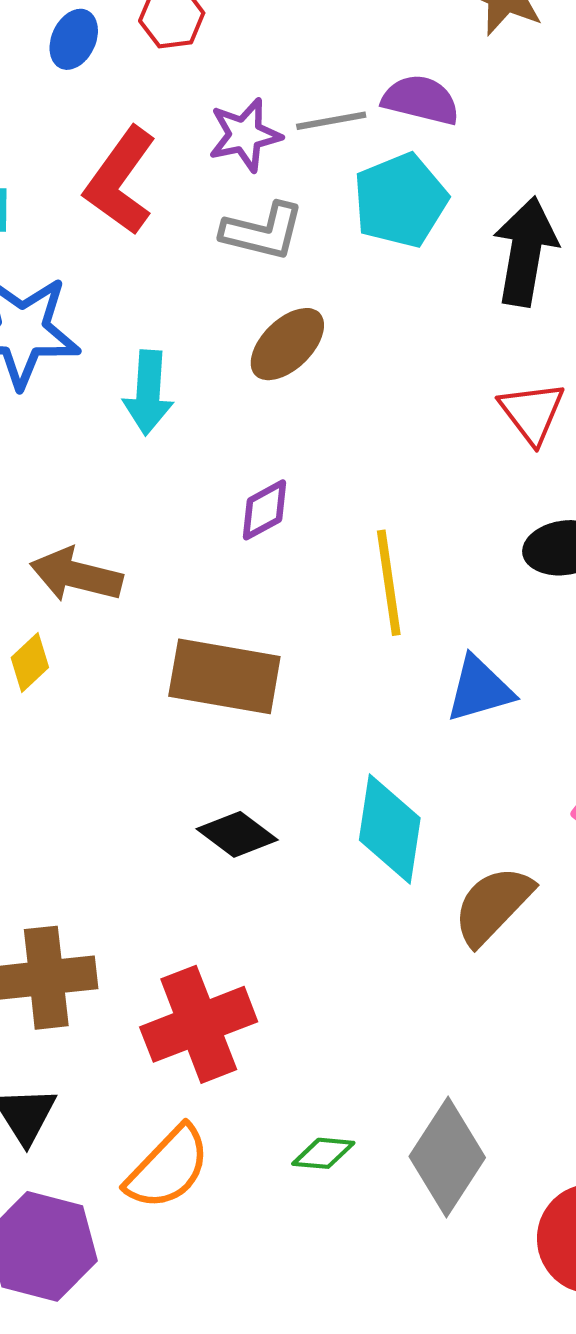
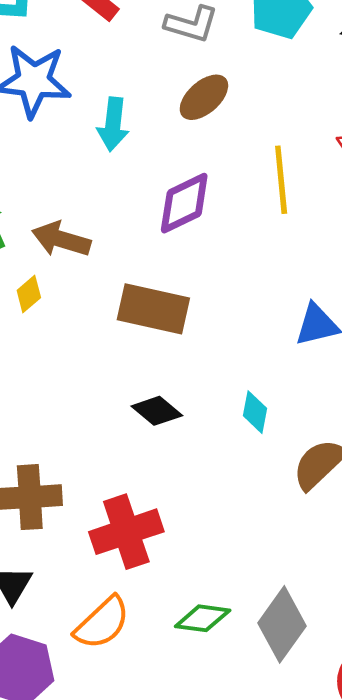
purple diamond: (265, 510) -> (184, 203), size x1.6
yellow line: (389, 583) -> (281, 180), moved
cyan diamond: (390, 829) -> (255, 412), size x0.6
green diamond: (323, 1153) -> (203, 618), size x1.4

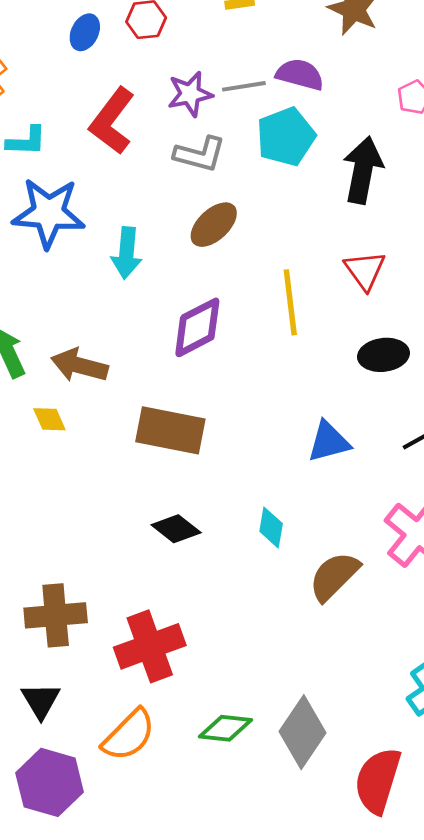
yellow diamond: (29, 294) -> (49, 419), turned -72

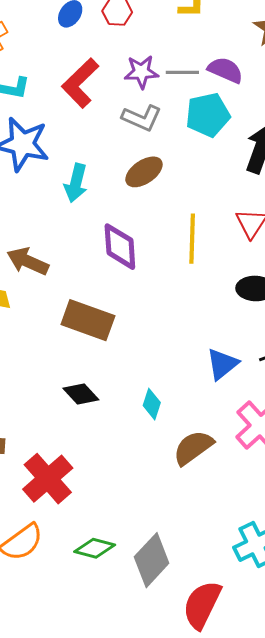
purple diamond: (197, 327) -> (120, 247), turned -75
blue triangle: (329, 442) -> (222, 364), moved, turned -33
red cross: (150, 646) -> (48, 479), turned -30

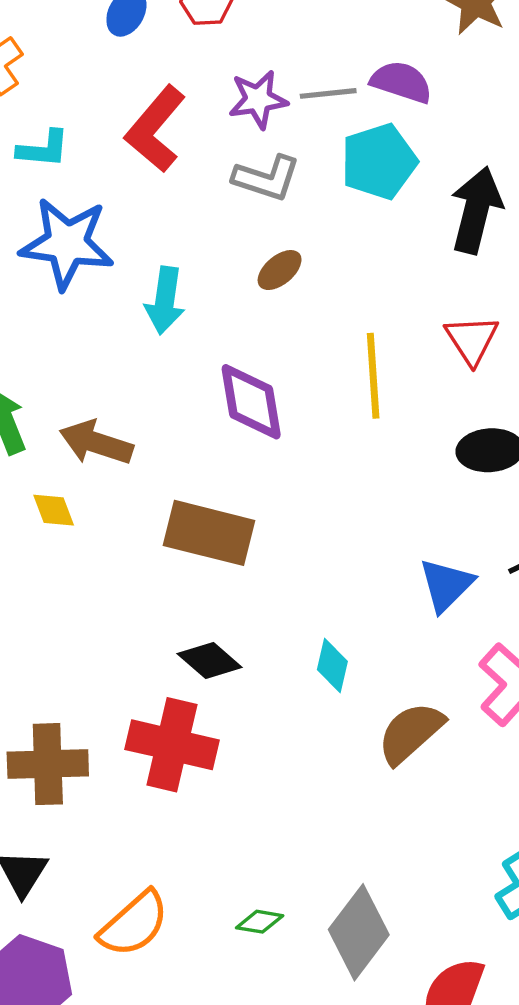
brown ellipse: (144, 172) -> (280, 270), size x0.7
red cross: (48, 479) -> (172, 745), moved, turned -30
green diamond: (95, 548) -> (260, 922), size x0.7

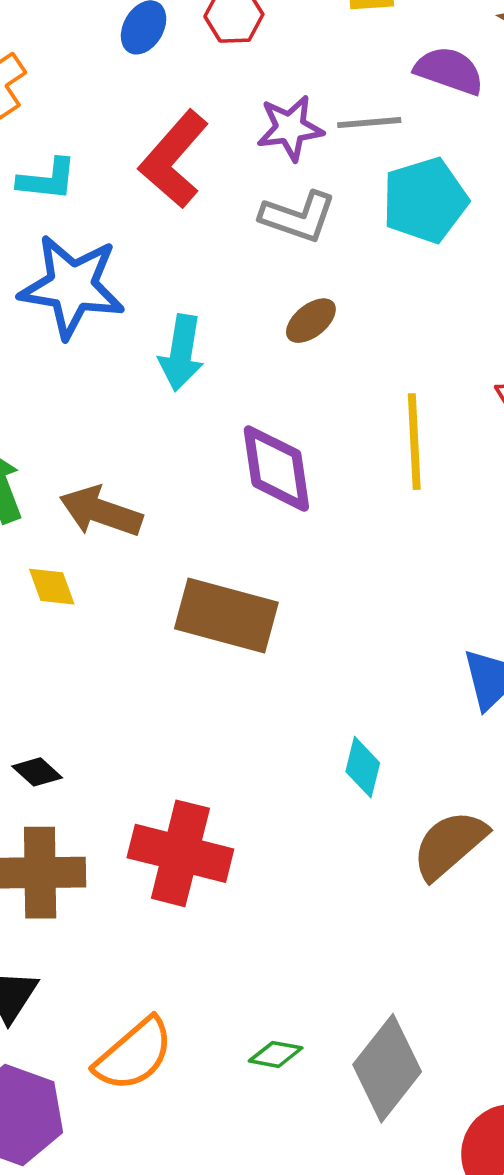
purple semicircle: (401, 82) -> (449, 71), moved
black diamond: (210, 660) -> (37, 772), moved, size x0.7

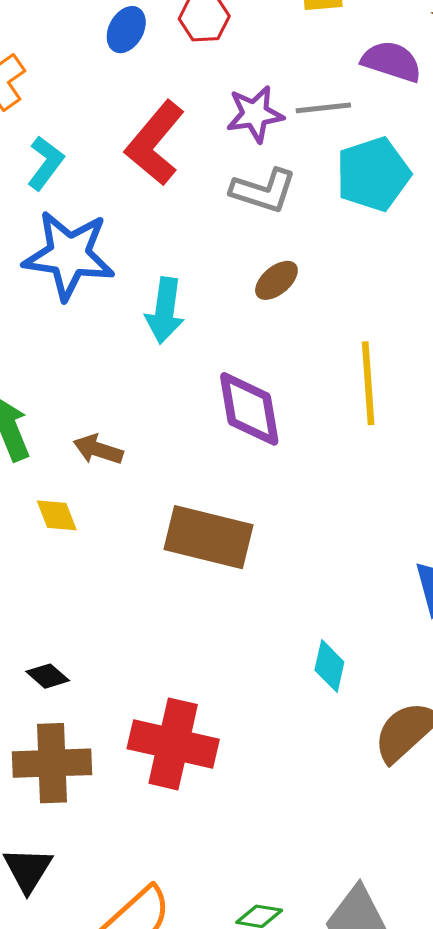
cyan L-shape: (47, 179) -> (46, 163), turned -58
brown arrow: (101, 511) -> (98, 449), size x0.7

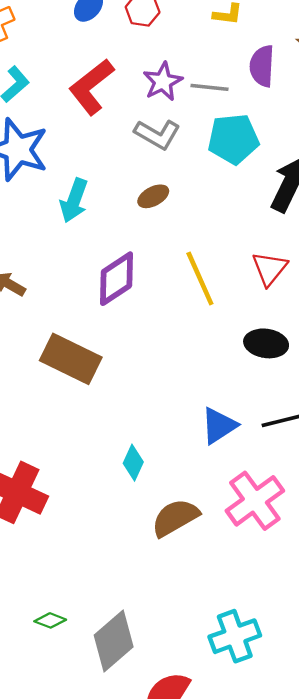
purple semicircle: (392, 61) -> (262, 66), turned -117
purple star: (255, 114) -> (163, 82), turned -30
yellow line: (368, 383) -> (200, 279), turned -32
purple diamond: (249, 409) -> (116, 279), turned 54

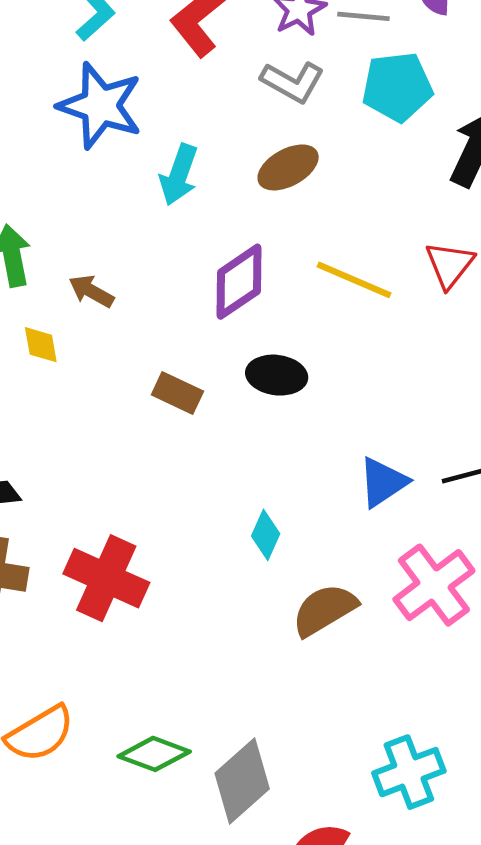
brown ellipse: (153, 196) -> (288, 167), size x1.4
yellow line: (200, 279) -> (354, 280), turned -42
black ellipse: (266, 343) -> (277, 375), moved
brown rectangle: (71, 359) -> (177, 393), size x0.6
green diamond: (50, 620) -> (154, 754), size x1.6

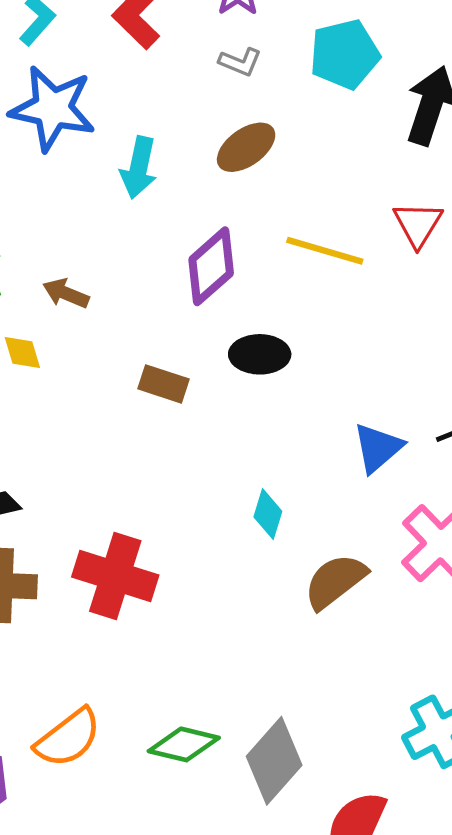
gray L-shape: (293, 82) -> (240, 62), size x0.7

